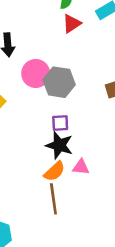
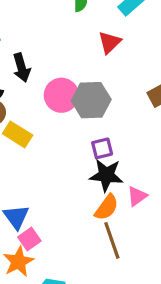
red triangle: (72, 24) -> (109, 42), moved
pink triangle: (81, 167) -> (137, 196), turned -30

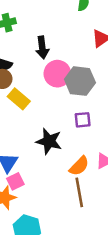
black arrow: (22, 68) -> (42, 47), moved
black star: (106, 175) -> (49, 141), moved

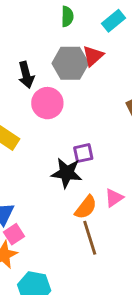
gray hexagon: (80, 81) -> (70, 63), moved
black star: (49, 141) -> (67, 173), moved

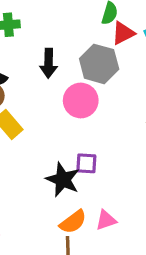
red triangle: (93, 56) -> (123, 33), moved
pink circle: (47, 103) -> (81, 100), moved

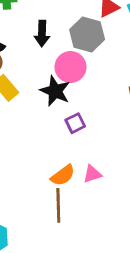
purple square: (86, 163) -> (75, 123), turned -30
black star: (63, 180) -> (55, 91), moved

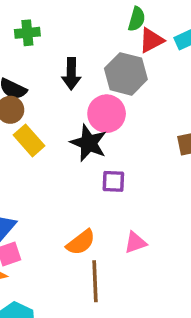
purple square: (75, 123) -> (113, 181), turned 30
orange semicircle: (63, 175) -> (81, 242), moved

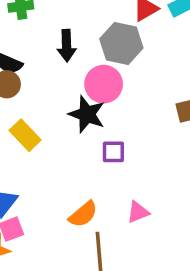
yellow rectangle: (29, 140) -> (25, 135), moved

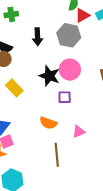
pink circle: (104, 84) -> (70, 70), moved
orange semicircle: (83, 214) -> (48, 123), moved, turned 60

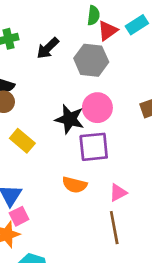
black arrow: (38, 37) -> (48, 48), moved, turned 54
purple square: (65, 97) -> (94, 147), size x1.6
brown line: (57, 155) -> (114, 228), moved

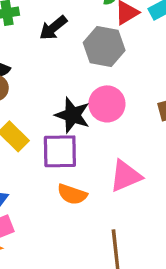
purple square: (94, 147) -> (60, 151), moved
pink triangle: (118, 193) -> (126, 176), moved, size x1.5

